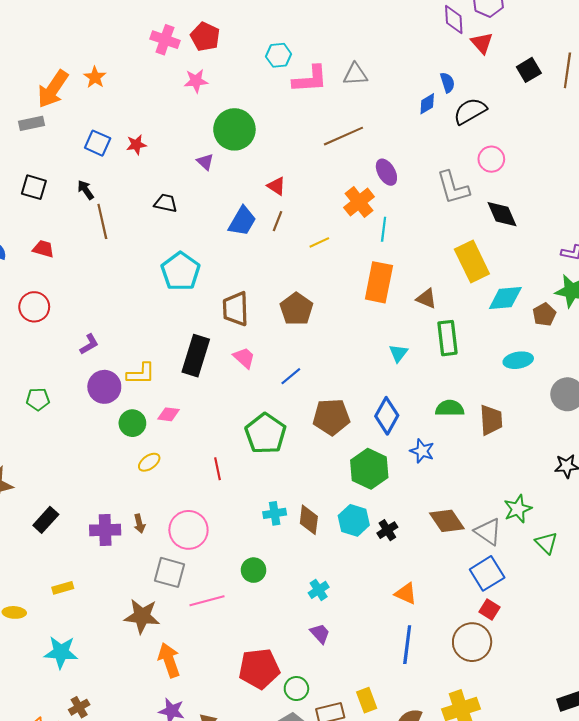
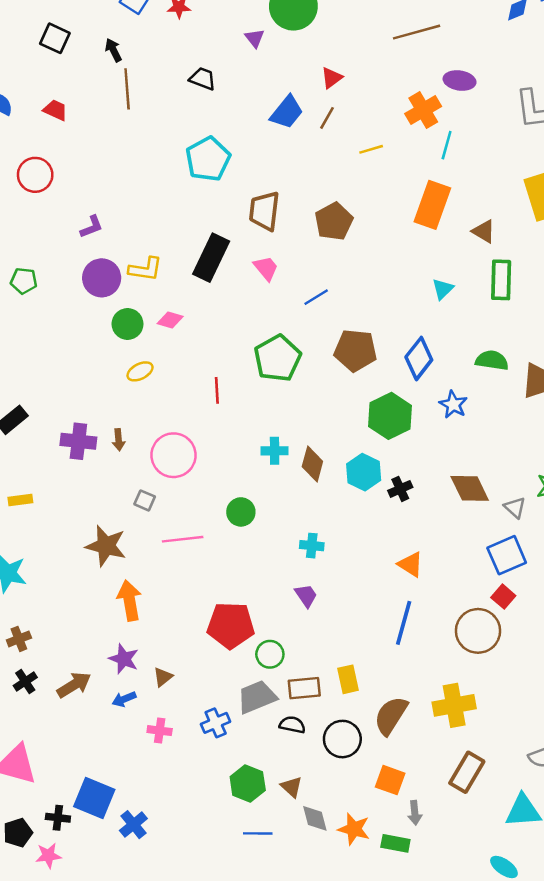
purple ellipse: (386, 172) -> (460, 81), turned -60
red triangle: (276, 186) -> (332, 78), turned 42
gray triangle: (488, 532) -> (515, 508), size x0.7
gray square: (169, 572) -> (145, 500), size x0.6
cyan cross: (319, 590) -> (312, 546), turned 30

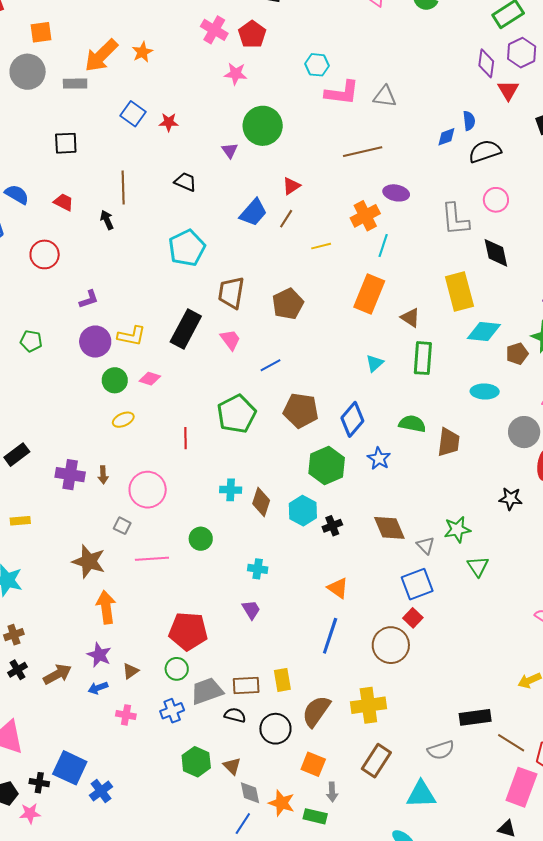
black square: (55, 38) -> (66, 143), turned -30
black arrow: (113, 50) -> (107, 220), moved
green circle: (270, 654) -> (177, 669), moved
blue line: (258, 833) -> (243, 824), moved, turned -60

